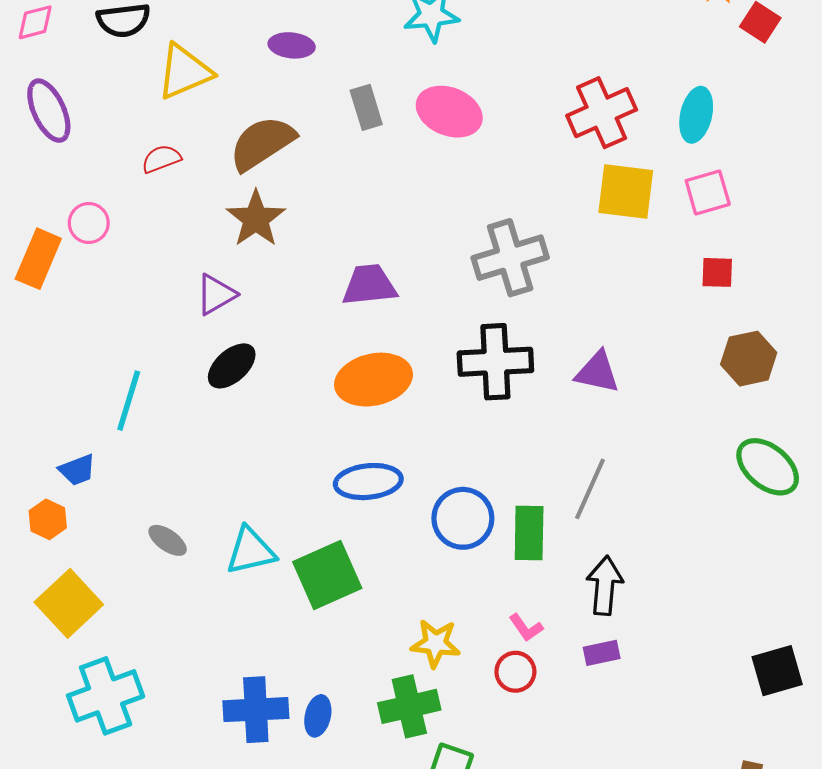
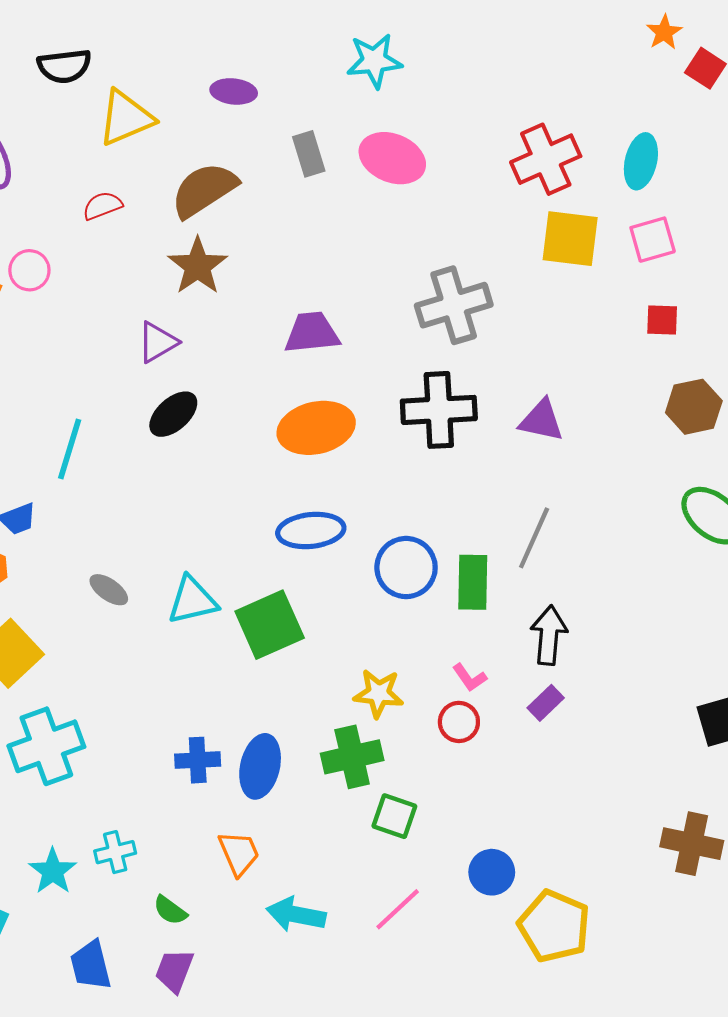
purple rectangle: (602, 653) -> (546, 703), turned -32
blue cross: (256, 710) -> (198, 760), size x0.7
blue ellipse: (318, 716) -> (260, 766), size x1.5

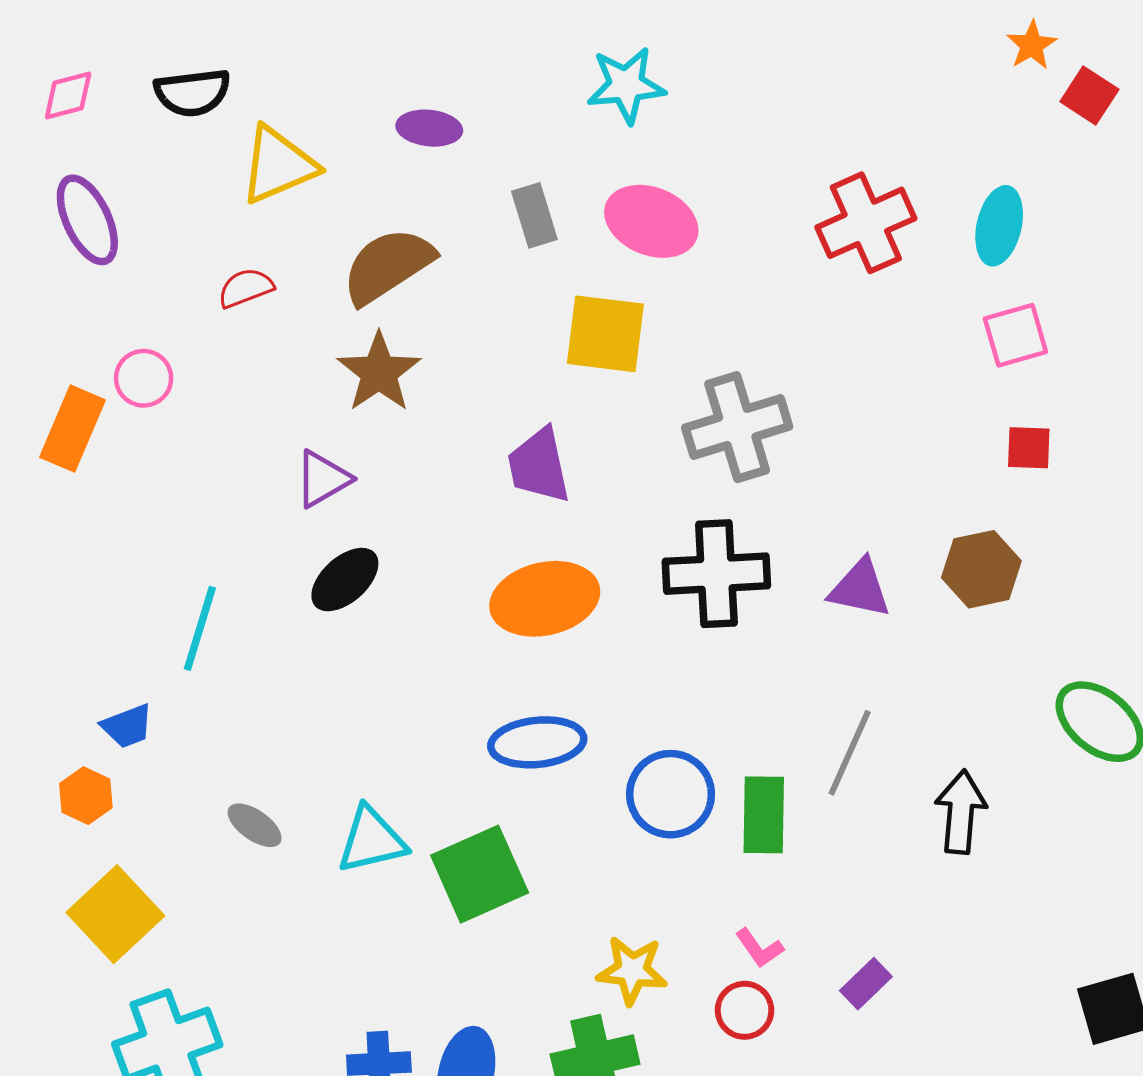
yellow square: (570, 239) -> (605, 334), moved
purple trapezoid: (312, 333) -> (539, 466), turned -96
brown hexagon: (694, 407) -> (981, 569), moved
black arrow: (549, 635) -> (961, 812), moved

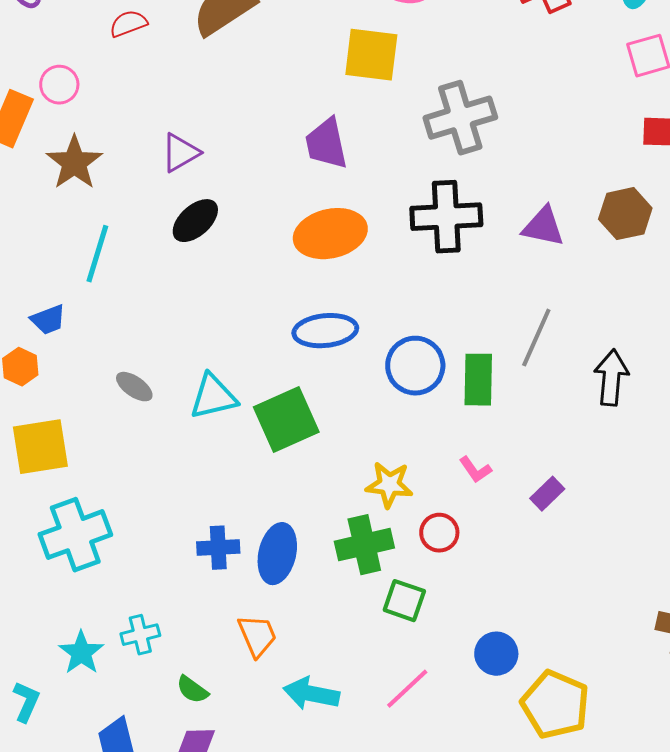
brown star: (379, 372) -> (74, 163), moved
yellow square: (115, 914) -> (40, 447), turned 34
red circle: (745, 1010) -> (439, 533), moved

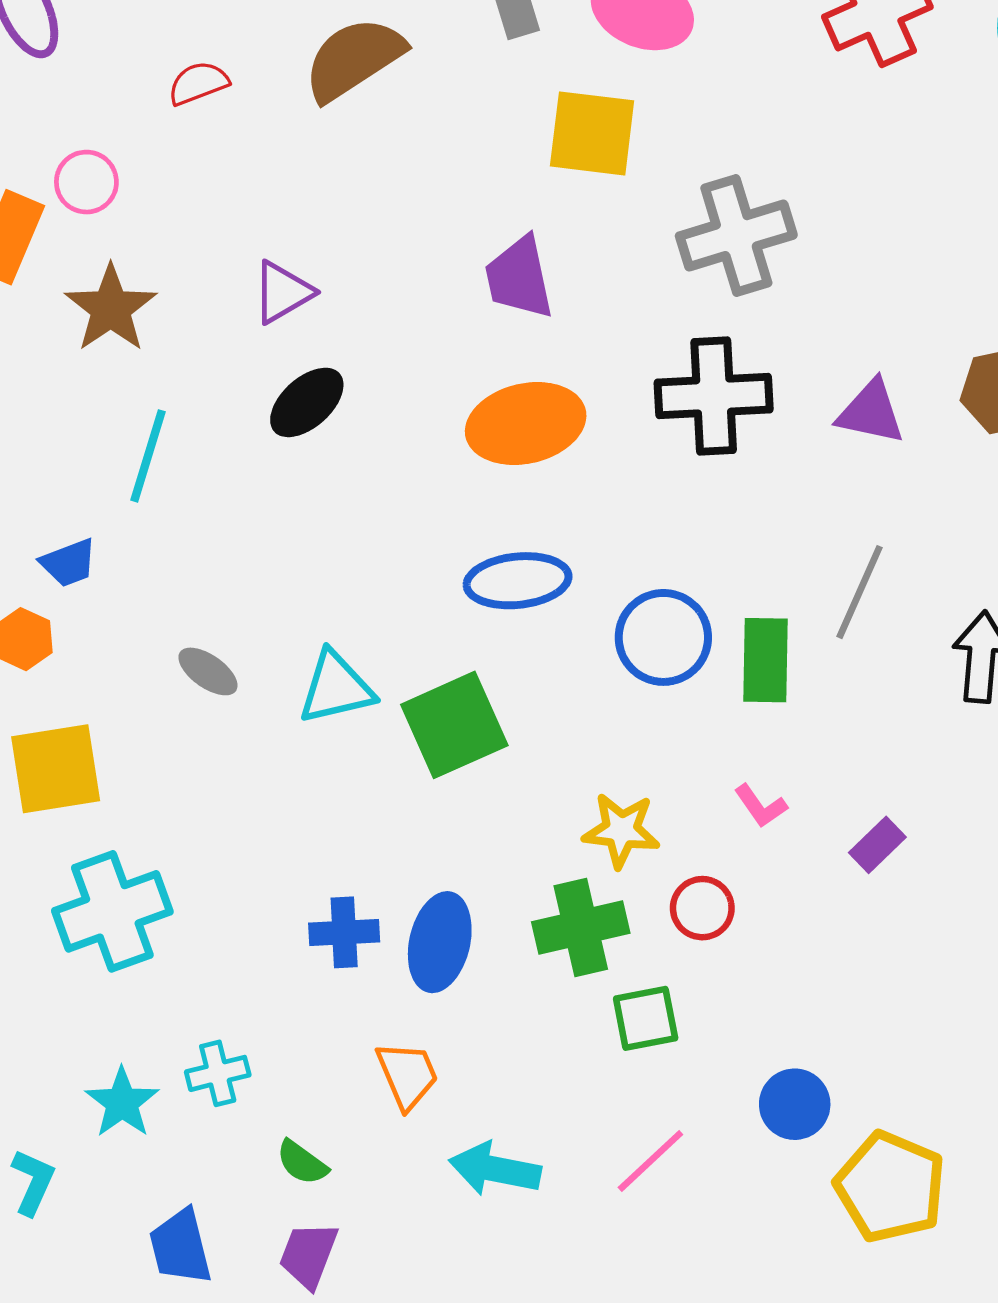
green square: (404, 601) -> (646, 1018), turned -30

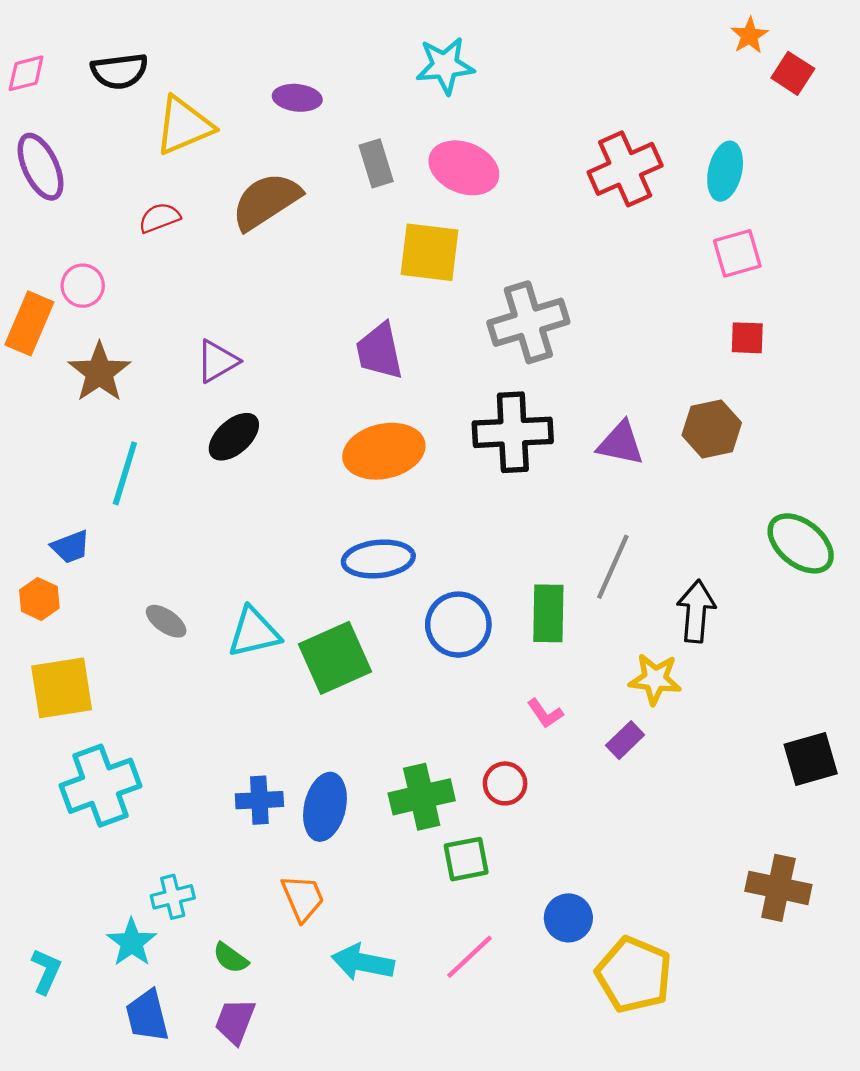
blue circle: (663, 637) -> (458, 625), moved
yellow star: (621, 830) -> (655, 679), moved
cyan star: (122, 1103) -> (132, 942), moved

